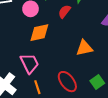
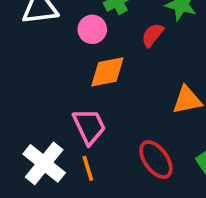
orange line: (37, 87) -> (88, 168), moved

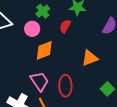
red ellipse: (156, 160) -> (65, 86), moved, turned 45

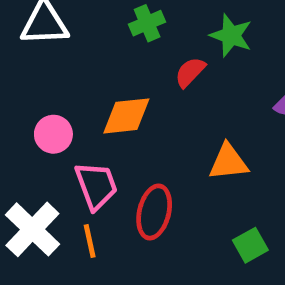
pink circle: (32, 29) -> (53, 134), moved

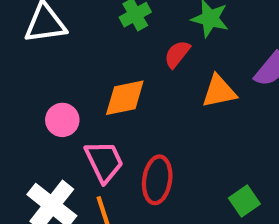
orange triangle: (228, 162) -> (219, 91), moved

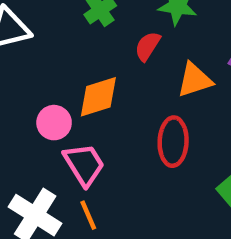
pink circle: (62, 120) -> (54, 123), moved
red ellipse: (157, 180) -> (173, 142), moved

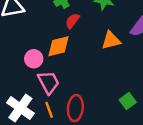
red semicircle: (148, 46) -> (72, 21), moved
red ellipse: (173, 142) -> (75, 108), moved

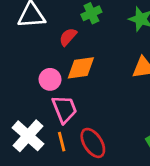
red semicircle: (72, 21) -> (68, 37), moved
red ellipse: (75, 108) -> (93, 143), turned -45

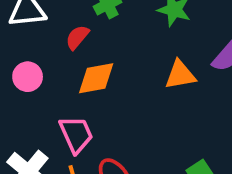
pink circle: (50, 79) -> (28, 77), moved

